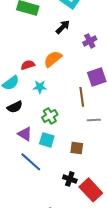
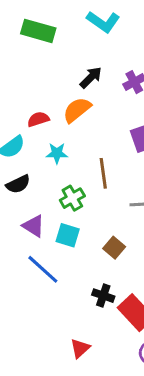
black arrow: (63, 27) -> (91, 77), moved
brown line: (82, 97) -> (103, 173), moved
brown square: (77, 148) -> (114, 248), turned 32

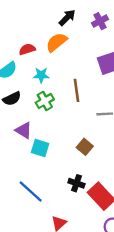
green cross: (72, 198) -> (45, 101), moved
cyan square: (68, 235) -> (40, 148), moved
blue line: (43, 269) -> (31, 191), moved

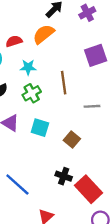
cyan square: (40, 148) -> (40, 128), moved

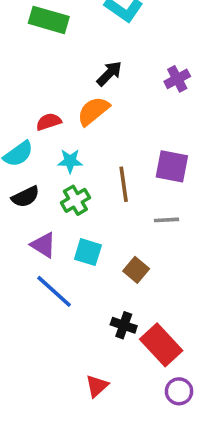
purple cross: (87, 13) -> (177, 79), moved
purple square: (96, 55) -> (172, 166), moved, turned 30
blue line: (17, 184) -> (54, 291), moved

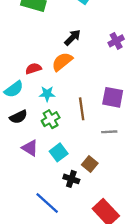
cyan square: (88, 252) -> (59, 152), turned 36
blue line: (54, 291) -> (47, 203), moved
black cross: (124, 325) -> (71, 179), moved

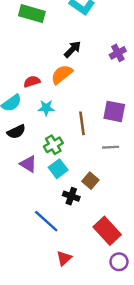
green cross: (51, 119) -> (53, 145), moved

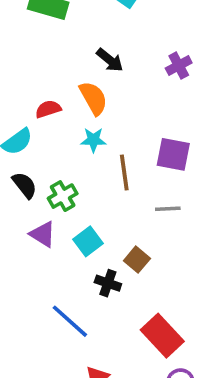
black arrow: (72, 49) -> (110, 60), turned 84
orange semicircle: (62, 74) -> (93, 98), turned 100
cyan star: (46, 108) -> (93, 140), moved
black semicircle: (16, 132) -> (25, 185), turned -102
green cross: (53, 145) -> (63, 196), moved

